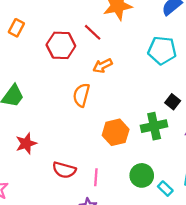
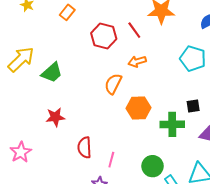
black square: (173, 102) -> (193, 106), turned 32
orange hexagon: (116, 132) -> (138, 108), moved
red semicircle: (64, 170) -> (85, 147), turned 60

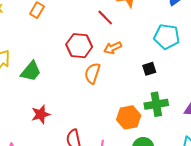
red hexagon: (104, 36) -> (79, 46), moved
black square: (193, 106) -> (149, 69), moved
orange hexagon: (138, 108) -> (129, 117), moved

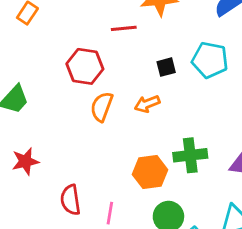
red line: (105, 17) -> (124, 28), turned -54
orange arrow: (113, 48) -> (147, 104), moved
black square: (149, 69) -> (166, 67), moved

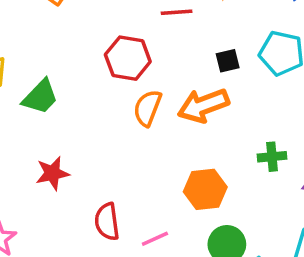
orange arrow: (147, 104) -> (203, 105), size x1.6
green cross: (190, 155) -> (272, 157), moved, size x0.7
pink line: (110, 213) -> (155, 239), turned 55

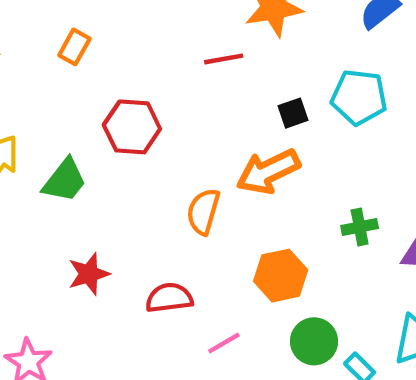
red hexagon: (128, 58) -> (132, 127), moved
orange semicircle: (148, 108) -> (203, 212), moved
red semicircle: (107, 222) -> (169, 298), moved, turned 96

